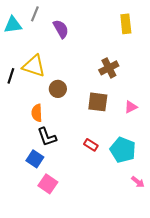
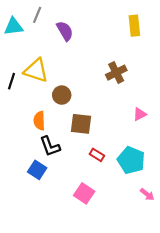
brown square: (98, 102) -> (81, 124), moved
pink square: (48, 184) -> (84, 193), moved

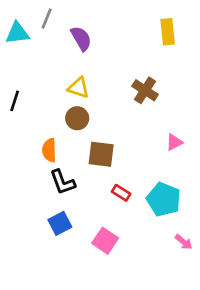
yellow triangle: (36, 70) -> (79, 88), moved, size x0.7
brown cross: (116, 73) -> (145, 90), turned -30
blue square: (37, 170) -> (60, 223), moved, turned 30

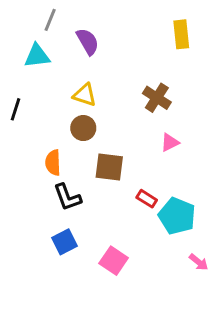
cyan triangle: (17, 33) -> (37, 56), moved
pink triangle: (174, 142) -> (170, 142), moved
red rectangle: (121, 193) -> (147, 199), moved

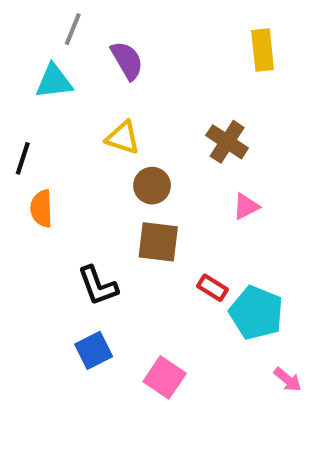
brown circle: (83, 128) -> (152, 186), moved
orange semicircle: (53, 163) -> (41, 209), moved

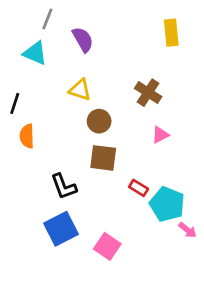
cyan triangle: (54, 81) -> (35, 53), turned 30
blue square: (94, 350) -> (61, 229), size x1.4
pink arrow: (288, 380) -> (188, 230), moved

